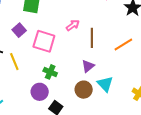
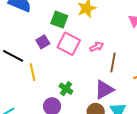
pink square: (44, 41) -> (69, 44), moved
purple triangle: (88, 66) -> (104, 90), size x1.5

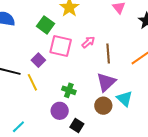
green square: (59, 20) -> (46, 25), turned 30
purple square: (43, 42) -> (38, 60), moved

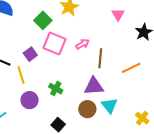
purple triangle: (106, 82) -> (94, 86), turned 30
purple circle: (60, 111) -> (30, 100), moved

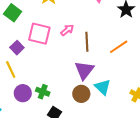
green square: (43, 20) -> (13, 13), moved
purple triangle: (94, 86) -> (84, 70), turned -40
green cross: (56, 89) -> (43, 92), moved

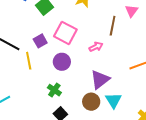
pink arrow: (67, 30) -> (96, 47), moved
brown line: (87, 42) -> (113, 26), moved
purple circle: (23, 93) -> (62, 62), moved

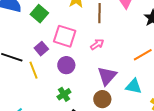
brown line: (113, 26) -> (99, 13), moved
green cross: (54, 90) -> (64, 94), turned 32
cyan triangle: (114, 100) -> (134, 86), moved, turned -36

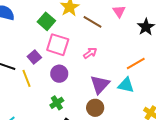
brown line: (99, 13) -> (92, 22), turned -60
green square: (39, 14) -> (46, 21), moved
cyan triangle: (134, 86) -> (126, 85), moved

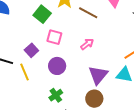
pink square: (58, 45) -> (54, 37), size x0.7

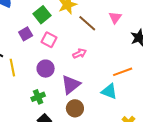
purple square: (31, 50) -> (26, 34), moved
purple triangle: (98, 75) -> (71, 85), moved

